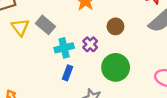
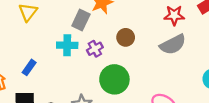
gray rectangle: (45, 25) -> (81, 20), moved, turned 60
blue rectangle: (68, 73) -> (29, 67), moved

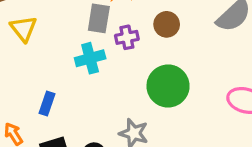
purple cross: (95, 49) -> (127, 37), moved, turned 35

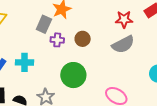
cyan cross: (90, 58) -> (24, 62), moved

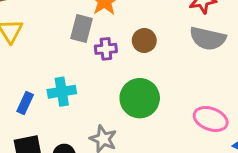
gray semicircle: (123, 44) -> (208, 39), turned 50

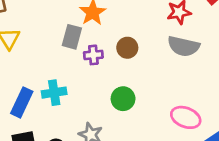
green circle: (140, 98) -> (123, 99), size x0.7
blue rectangle: (25, 103) -> (22, 102), size x1.5

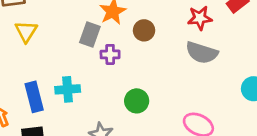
brown circle: (127, 48) -> (144, 30), moved
blue rectangle: (22, 102) -> (34, 97), turned -44

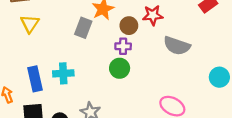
red star: (200, 18) -> (153, 15), moved
purple cross: (110, 54) -> (123, 46), moved
green circle: (137, 101) -> (120, 68), moved

